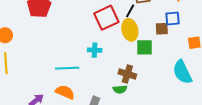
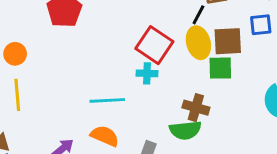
red square: (106, 18) -> (154, 45), moved, turned -30
brown square: (162, 29) -> (228, 41), moved, size x1.5
green semicircle: (120, 89) -> (185, 130), size x1.5

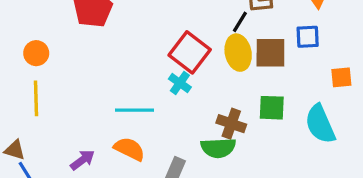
green square: (220, 68) -> (272, 108), moved
cyan cross: (147, 73) -> (180, 83), turned 30

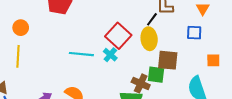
brown square: (270, 53) -> (168, 60), moved
green square: (272, 108) -> (156, 75), moved
cyan line: (134, 110) -> (81, 54), moved

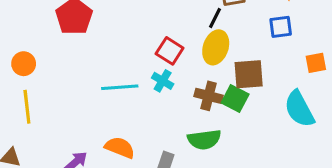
red square: (118, 36) -> (170, 51), size x0.7
yellow ellipse: (149, 39) -> (216, 47), turned 35
green square: (156, 75) -> (235, 98), turned 30
brown cross: (141, 83) -> (209, 96), moved

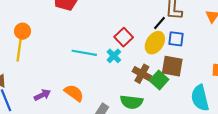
blue square: (281, 27) -> (176, 39), moved
orange circle: (24, 64) -> (22, 31), moved

